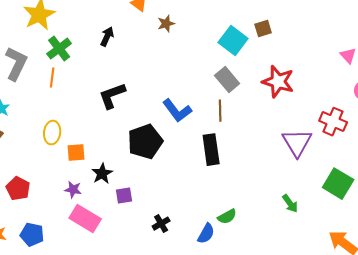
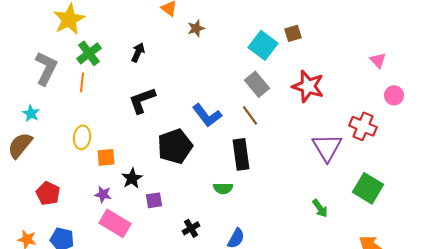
black arrow: (107, 37) -> (138, 52), moved
brown line: (220, 111) -> (250, 115), turned -35
green semicircle: (227, 217) -> (223, 188), moved, turned 30

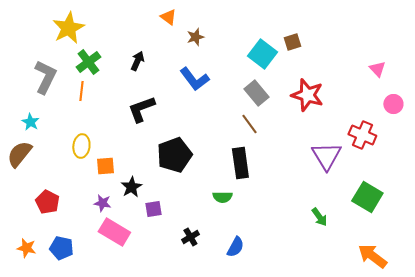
blue L-shape: (207, 115) -> (194, 79), moved

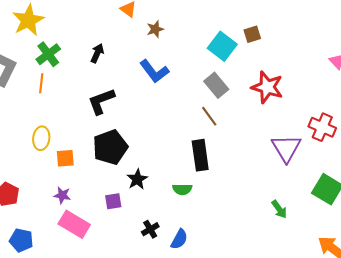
black pentagon: (174, 155) -> (110, 147), moved
black star: (131, 187) -> (137, 179), moved
blue semicircle: (235, 247) -> (179, 239), moved

